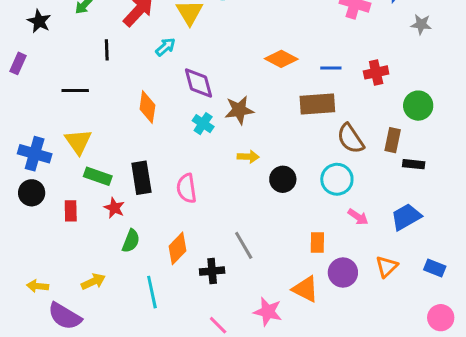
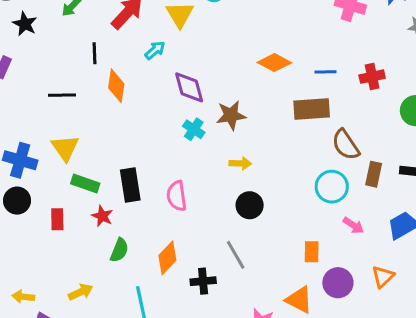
orange diamond: (147, 107) -> (116, 86), moved
brown rectangle: (393, 140) -> (374, 174), moved
black circle: (283, 179) -> (250, 205), moved

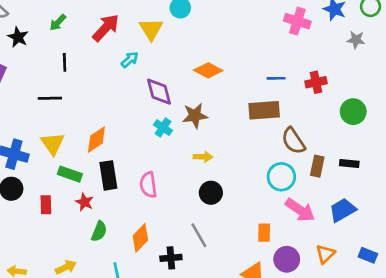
black line: (95, 53) -> (65, 62), moved
orange diamond: (274, 63) -> (208, 70), moved
orange diamond: (116, 86) -> (96, 140), moved, turned 48
pink arrow: (353, 225) -> (300, 210), size x1.6

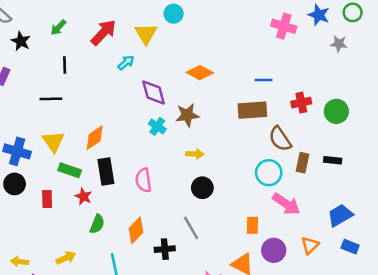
red cross: (316, 82) -> (301, 103), moved
blue trapezoid: (343, 210) -> (340, 215), moved

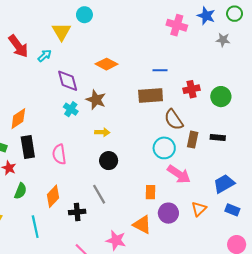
red arrow: (103, 32) -> (18, 46), moved, turned 100
brown star: (187, 115) -> (96, 100), turned 30

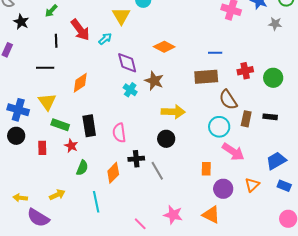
orange diamond: (18, 119) -> (80, 83), moved
yellow arrow: (102, 132) -> (173, 112), moved, size x1.6
black cross: (77, 212) -> (136, 159), moved
orange triangle: (142, 225) -> (211, 215), moved

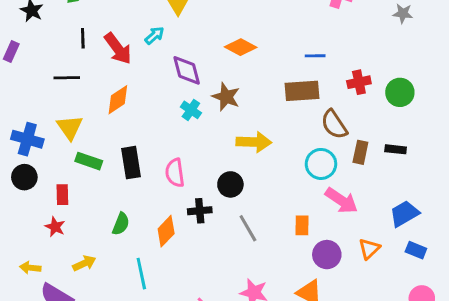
red arrow: (80, 30) -> (118, 49), moved
black circle: (166, 139) -> (230, 184), moved
red star: (71, 146) -> (55, 227), moved
gray line: (157, 171) -> (248, 228), moved

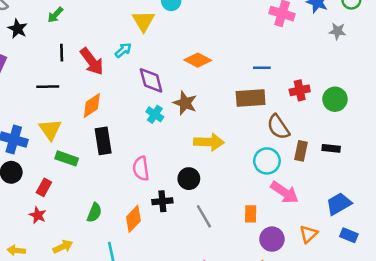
black rectangle: (131, 163) -> (103, 141), moved
red rectangle: (62, 195) -> (44, 187), turned 30

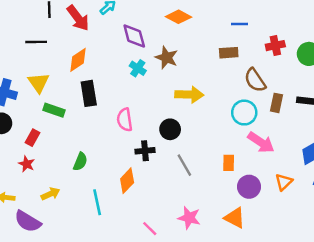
brown rectangle: (251, 98) -> (229, 53), size x0.7
orange diamond: (133, 219) -> (127, 181), moved

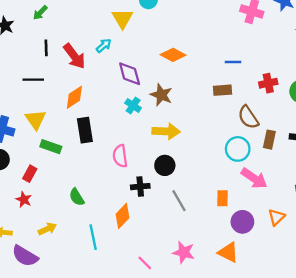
yellow arrow: (189, 95) -> (166, 131), moved
green semicircle: (80, 162) -> (77, 197), turned 126

